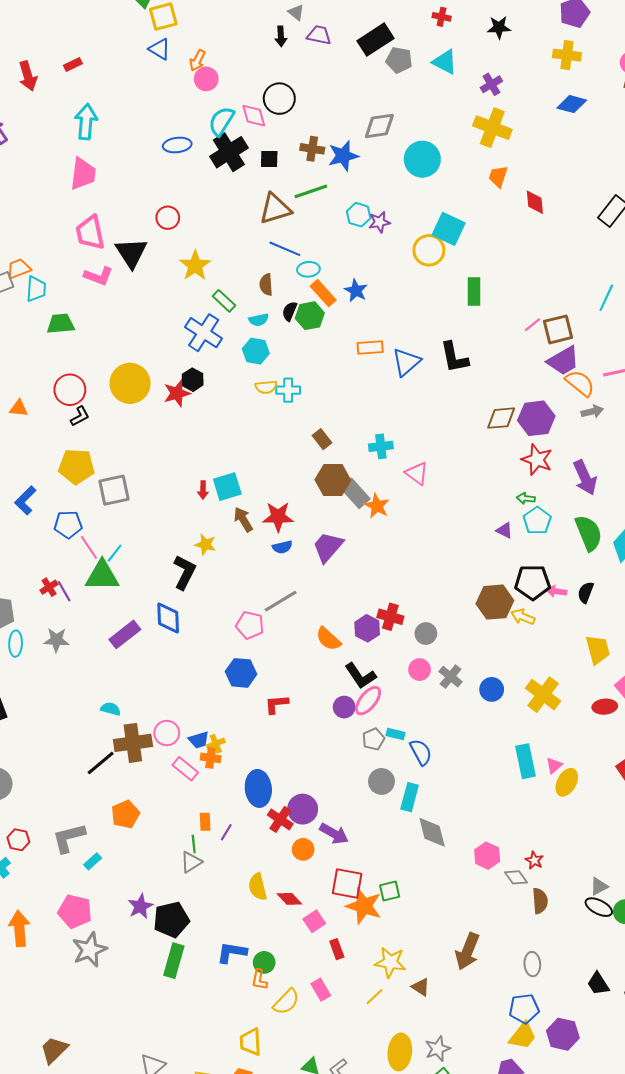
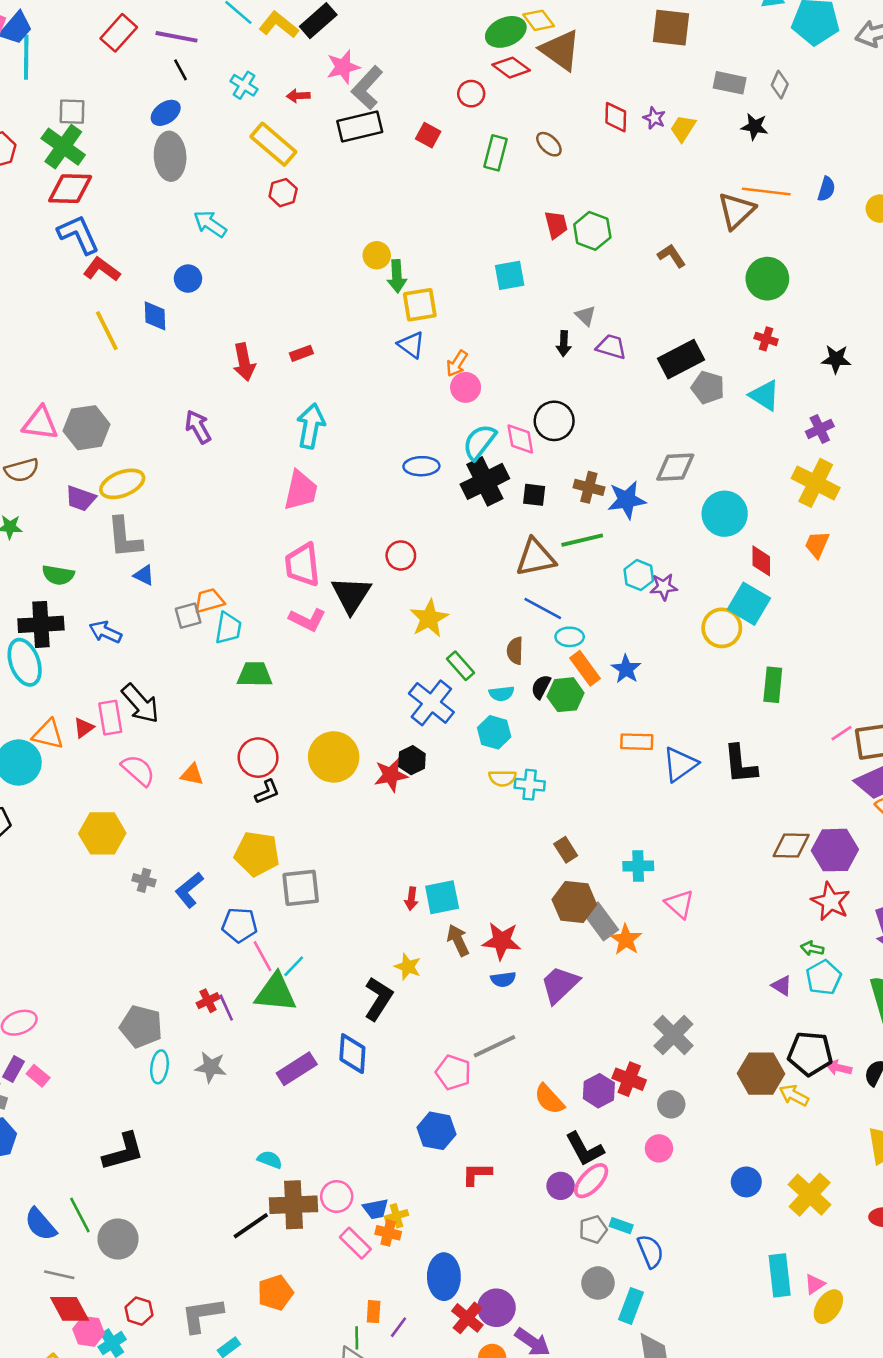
red diamond: (535, 202) -> (761, 561), moved
gray cross: (451, 677) -> (673, 1035), moved, size x1.4

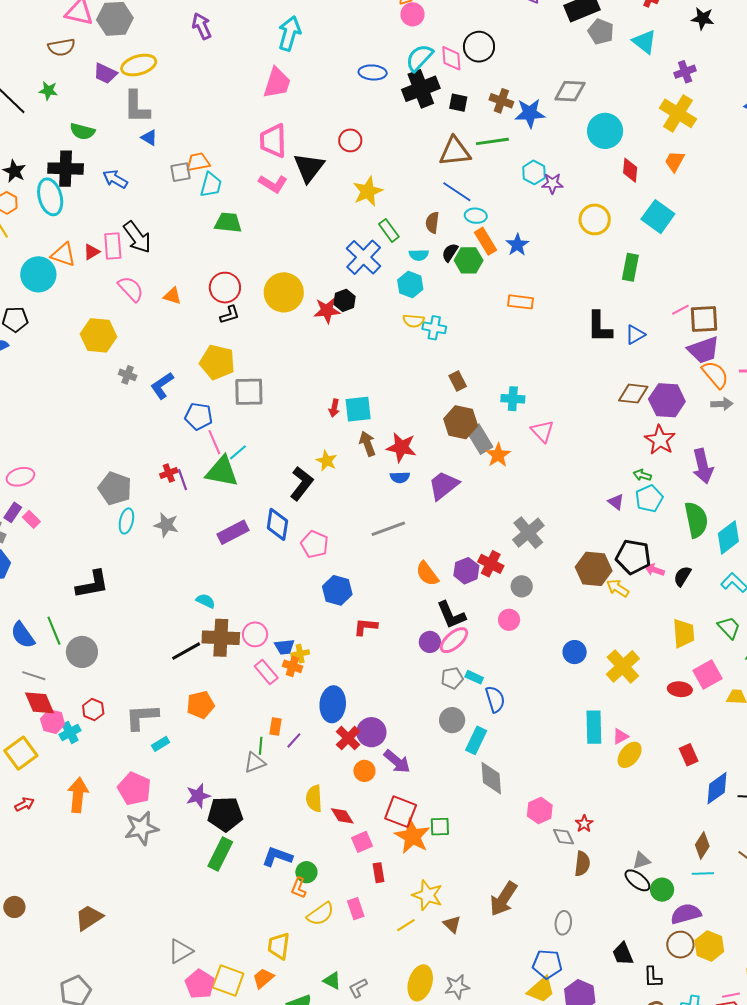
cyan square: (749, 604) -> (658, 217), moved
blue triangle: (680, 764) -> (635, 335), moved, size x0.7
pink pentagon: (453, 1072) -> (314, 544), moved

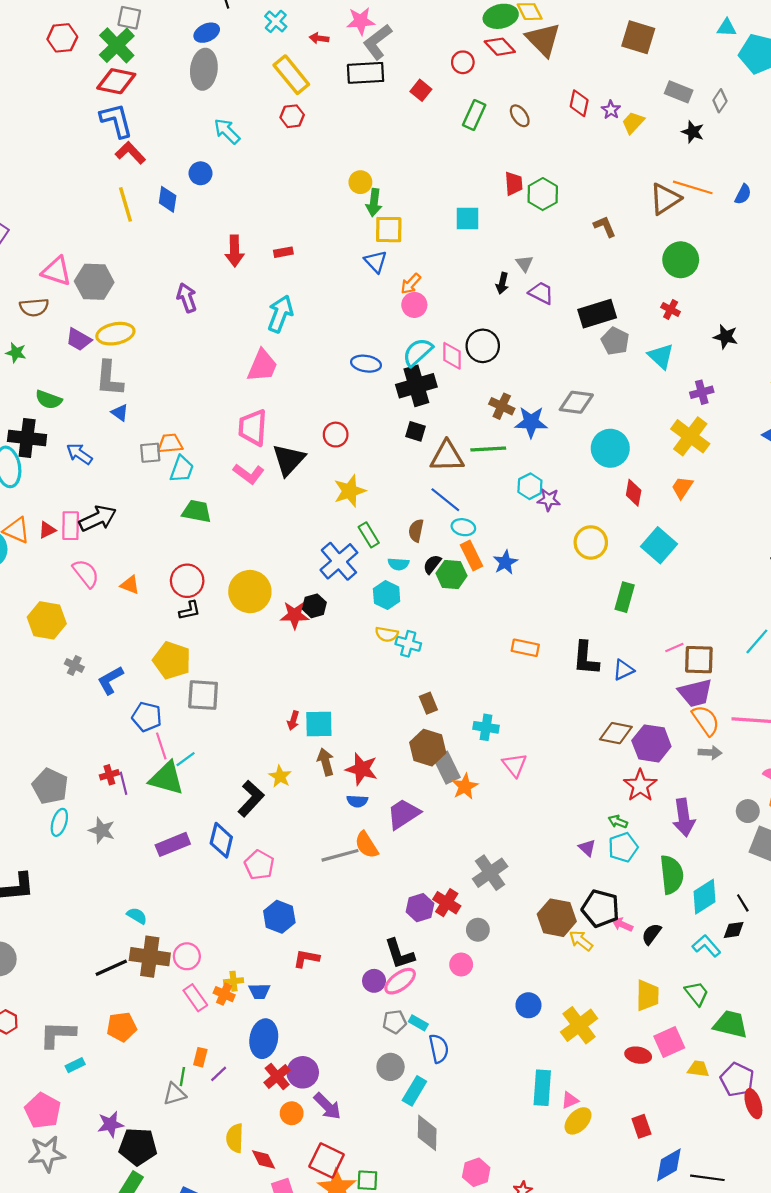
black square: (458, 103) -> (416, 431), moved
black arrow: (137, 237) -> (98, 518), turned -84
orange rectangle: (521, 302) -> (525, 648), moved
orange semicircle: (427, 574) -> (367, 845), moved
blue trapezoid: (284, 647) -> (259, 991), moved

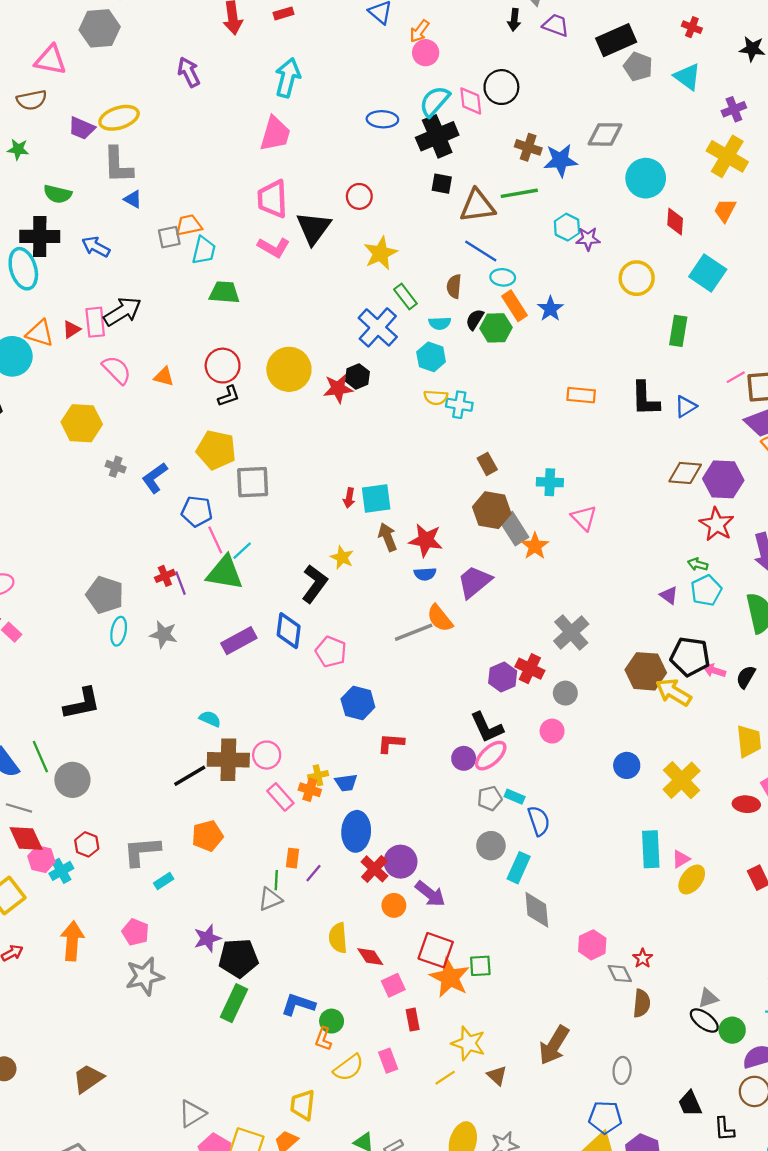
gray hexagon: (94, 282) -> (100, 28), moved
yellow arrow: (581, 941) -> (673, 692), size x1.4
pink pentagon: (43, 1111) -> (135, 932), size x0.7

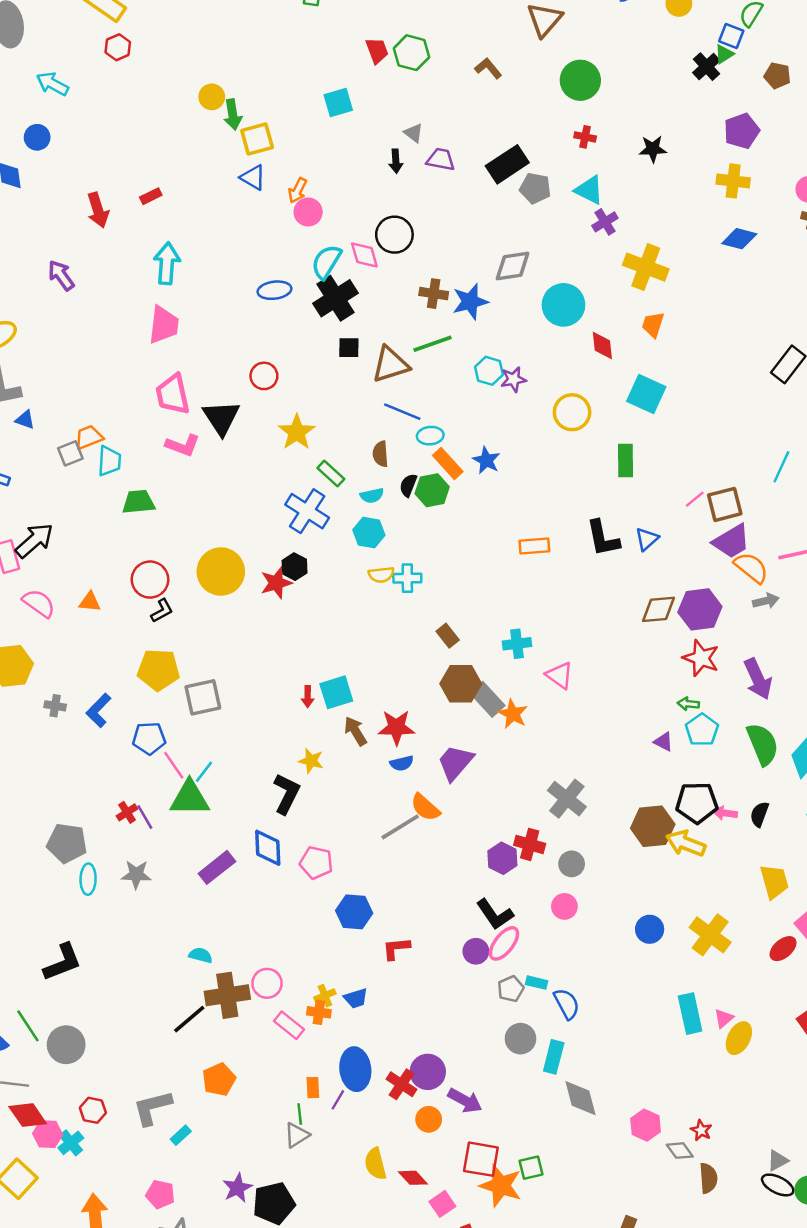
purple cross: (734, 109) -> (605, 222), moved
red ellipse: (746, 804) -> (783, 949), turned -35
blue ellipse: (356, 831) -> (355, 1069), moved

